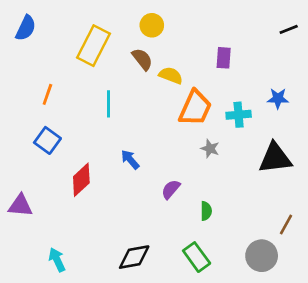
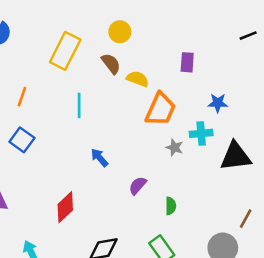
blue star: (278, 98) -> (218, 103), moved
cyan cross: (239, 115) -> (201, 133), moved
red diamond: (81, 180) -> (65, 207), moved

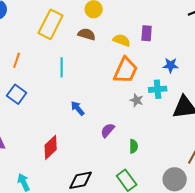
brown semicircle: (111, 64) -> (87, 34), turned -36
yellow semicircle: (138, 79) -> (122, 40), moved

